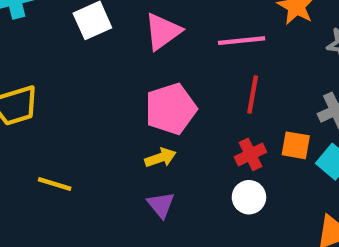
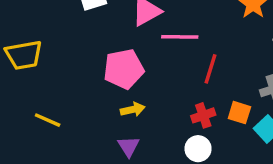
pink line: (242, 41) -> (180, 37), moved
pink pentagon: (171, 109) -> (124, 69), moved

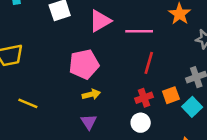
pink line: (180, 37) -> (139, 31), moved
orange square: (239, 113) -> (171, 95), turned -36

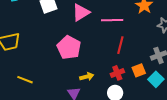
pink pentagon: (84, 64) -> (69, 47), turned -30
yellow arrow: (91, 94) -> (87, 77), moved

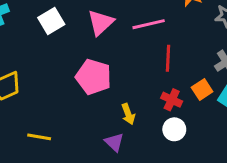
red cross: (117, 73) -> (172, 100), turned -32
yellow arrow: (87, 77) -> (128, 114), turned 96

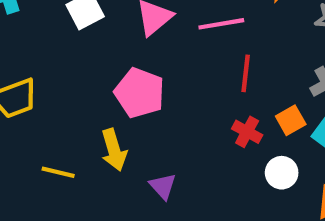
yellow arrow: (128, 114) -> (114, 150), moved, size x1.4
white circle: (174, 129) -> (282, 173), moved

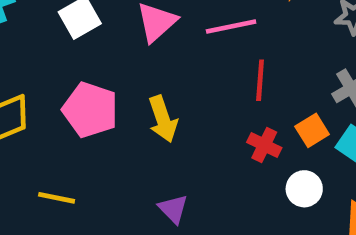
pink pentagon: (140, 93) -> (90, 110), moved
yellow arrow: (114, 150) -> (163, 119), moved

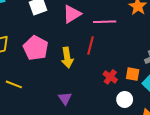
red line: (260, 80) -> (91, 45), moved
orange square: (312, 130) -> (133, 74), turned 32

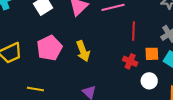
red line: (91, 45) -> (133, 31), moved
pink pentagon: (36, 48) -> (49, 48), turned 30

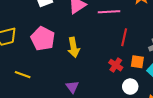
pink pentagon: (49, 48) -> (43, 39), turned -30

